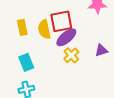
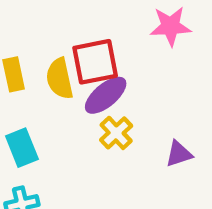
purple triangle: (101, 50) -> (179, 154), moved

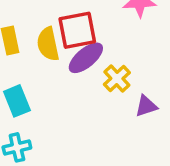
yellow cross: (116, 133) -> (117, 79), moved

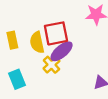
yellow cross: (117, 79) -> (51, 65), moved

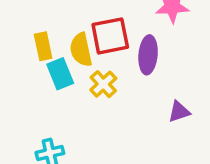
purple ellipse: (62, 51) -> (148, 55), moved, turned -45
cyan rectangle: (17, 79) -> (60, 74), moved

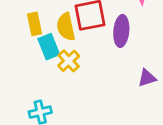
yellow cross: (103, 84) -> (69, 61), moved

